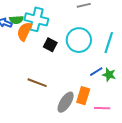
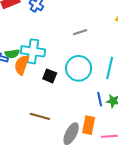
blue line: (96, 72) -> (100, 99), turned -64

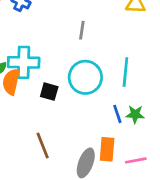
gray line: (80, 32) -> (82, 30), turned -56
brown line: (40, 116) -> (43, 145), turned 60

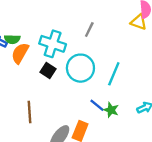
cyan cross: (24, 62) -> (53, 44), moved
blue line: (117, 114) -> (97, 105), turned -49

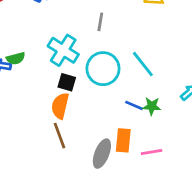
cyan cross: (53, 44) -> (63, 50), turned 30
orange semicircle: (20, 53) -> (60, 106), moved
cyan line: (114, 74) -> (143, 64), turned -45

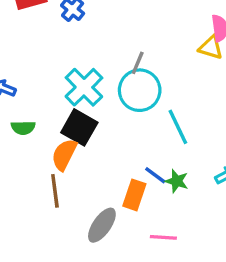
green semicircle: (16, 58) -> (23, 128), moved
cyan circle: (103, 69) -> (140, 90), moved
black square: (67, 82) -> (79, 127), size x1.5
orange rectangle: (123, 140) -> (134, 195), moved

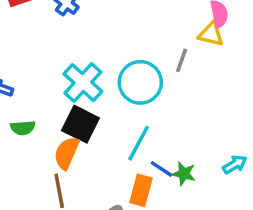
gray line: (138, 63) -> (182, 60), moved
cyan line: (178, 127) -> (139, 143), moved, turned 57

